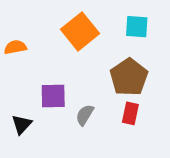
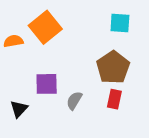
orange square: (80, 31) -> (45, 27), moved

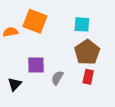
cyan square: (120, 23) -> (82, 24), moved
orange square: (45, 27) -> (35, 21), turned -30

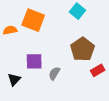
cyan square: (82, 24) -> (77, 11), moved, turned 35
red rectangle: (88, 77) -> (98, 70), moved, turned 48

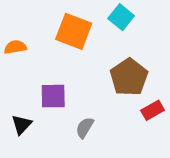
orange square: (33, 20) -> (74, 31), moved
gray semicircle: (54, 73) -> (85, 128), moved

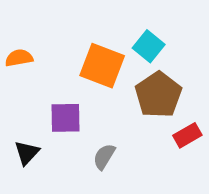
cyan square: (121, 17) -> (149, 46), moved
orange square: (74, 31) -> (102, 66), moved

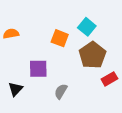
orange square: (102, 66) -> (60, 38), size x0.7

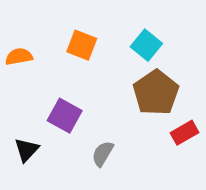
orange square: (60, 38) -> (82, 45), moved
purple square: (38, 69) -> (65, 116), turned 30

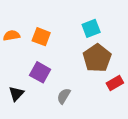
orange square: (82, 45) -> (41, 37), moved
cyan square: (146, 45) -> (91, 28), turned 30

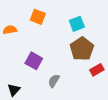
orange square: (41, 37) -> (38, 17), moved
black triangle: (16, 94) -> (14, 90), moved

